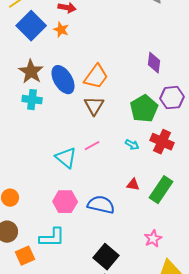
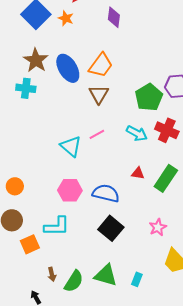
purple diamond: (154, 63) -> (114, 17), moved
cyan cross: (32, 100) -> (26, 88), moved
cyan arrow: (132, 145) -> (137, 133), size x1.5
black square: (106, 257) -> (111, 228), moved

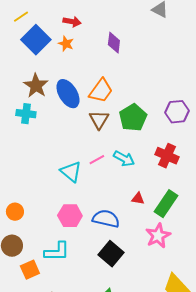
green pentagon: (149, 97) -> (133, 118), moved
cyan arrow: (137, 133) -> (124, 159), moved
pink star: (158, 227) -> (158, 236), moved, size x1.4

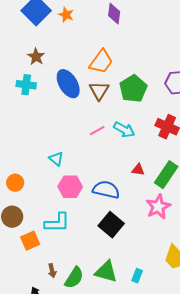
brown star: (36, 86) -> (36, 57), size x0.7
blue ellipse: (68, 94) -> (68, 84), moved
cyan triangle: (71, 172) -> (56, 159), moved, size x0.7

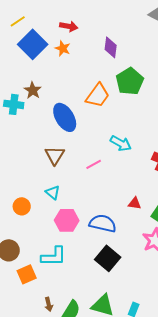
cyan cross: (26, 85) -> (14, 104), moved
green pentagon: (133, 89) -> (130, 81), moved
brown triangle: (99, 91) -> (55, 155), moved
cyan arrow: (124, 130) -> (121, 143), moved
orange circle: (15, 183) -> (22, 206), moved

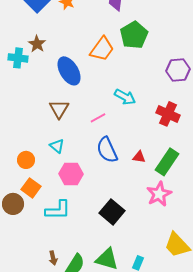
blue semicircle: (103, 223) -> (107, 150), moved, turned -128
orange square: (27, 274) -> (31, 188), moved, turned -30

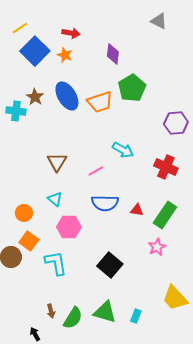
orange trapezoid: (102, 49) -> (100, 102), turned 36
blue ellipse: (69, 71) -> (67, 96), moved
blue semicircle: (107, 150) -> (105, 203), turned -64
pink star: (159, 194) -> (157, 247), size x0.7
cyan L-shape: (58, 210) -> (56, 263), turned -100

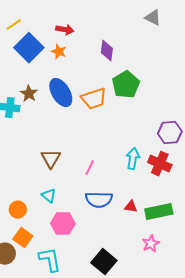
purple hexagon: (176, 123) -> (170, 133), moved
cyan arrow: (123, 150) -> (133, 159), moved, turned -110
pink line: (96, 171) -> (90, 168), turned -35
green rectangle: (165, 215) -> (159, 212), turned 44

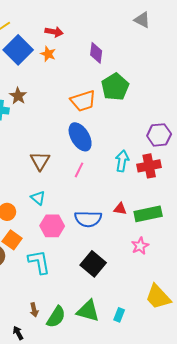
blue ellipse: (61, 93) -> (80, 137), moved
red cross: (160, 164) -> (149, 166), turned -35
blue semicircle: (99, 200) -> (88, 219), moved

